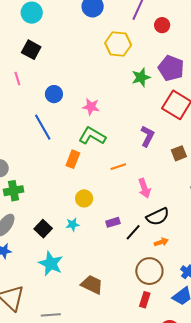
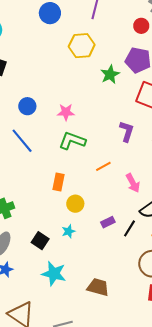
red circle: (162, 25) -> (141, 26), moved
orange rectangle: (73, 159) -> (59, 182), moved

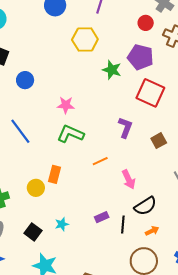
green star: (110, 74) -> (112, 70), turned -30
blue circle: (27, 106) -> (25, 80), moved
yellow circle: (75, 204) -> (36, 188), moved
black line: (129, 228) -> (123, 225), turned -30

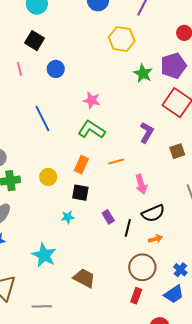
purple pentagon: (140, 57) -> (173, 66), turned 30
orange rectangle: (55, 174) -> (81, 165), moved
purple rectangle: (102, 217) -> (108, 217), turned 72
black square: (33, 232) -> (80, 193), moved, turned -36

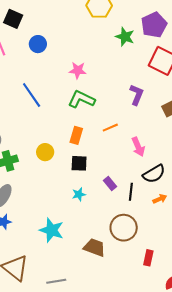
cyan star: (68, 217) -> (79, 194), moved
brown circle: (142, 267) -> (124, 228), moved

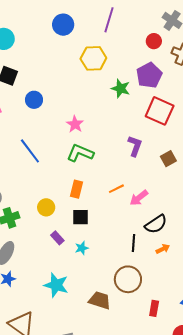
pink star: (78, 70) -> (75, 124), turned 30
orange line: (110, 128) -> (116, 189), moved
pink arrow: (138, 147) -> (139, 198), turned 78
purple rectangle: (110, 184) -> (57, 238), moved

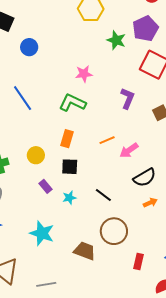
pink star: (75, 124) -> (84, 74), moved, turned 30
black line: (134, 243) -> (103, 195), moved, turned -60

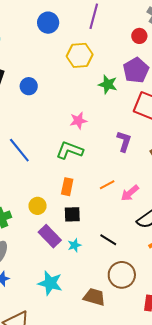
blue circle: (29, 47) -> (29, 86), moved
purple rectangle: (45, 186) -> (50, 236), size x1.6

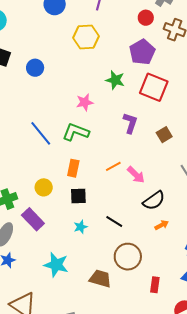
green star: (108, 84) -> (115, 80), moved
blue line: (19, 150) -> (41, 133), moved
pink arrow: (130, 193) -> (136, 175), turned -96
purple rectangle: (50, 236) -> (33, 219), moved

